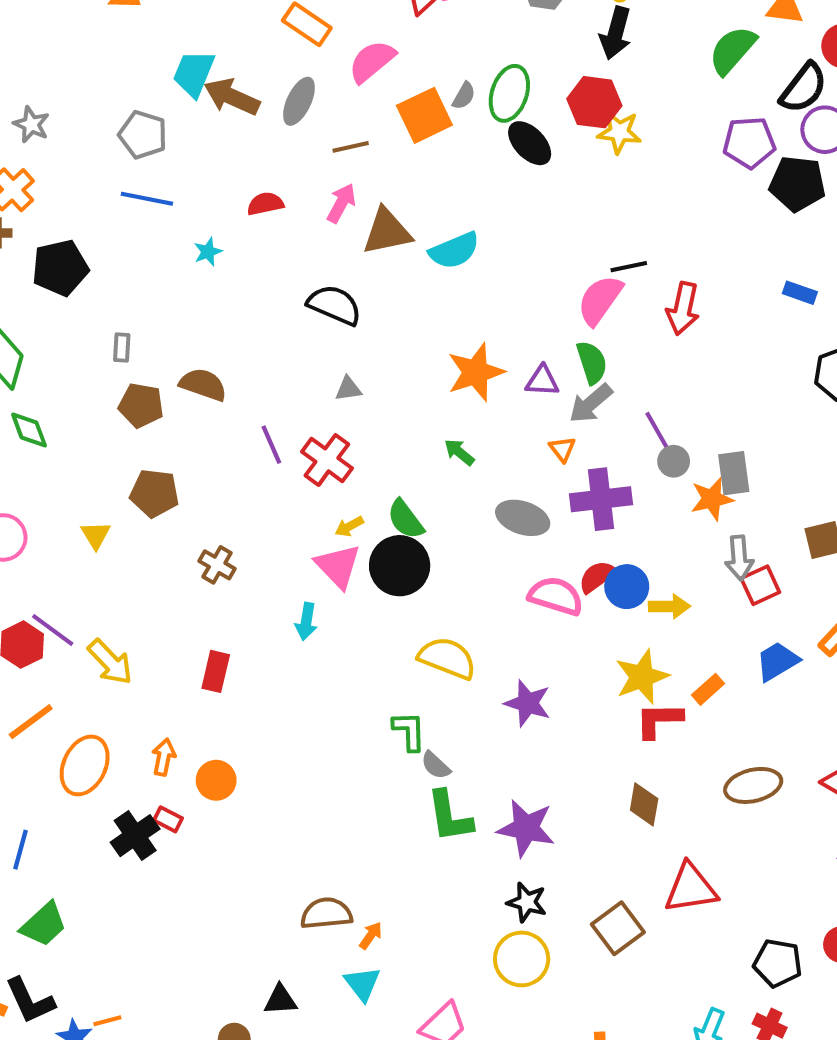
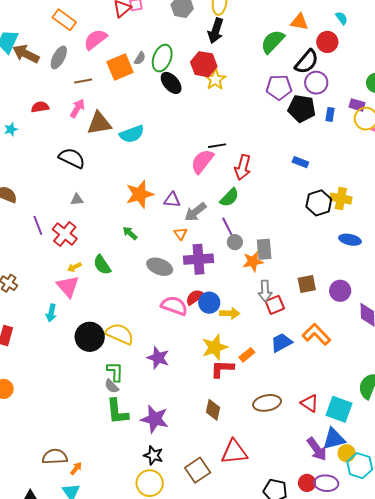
yellow star: (619, 132) -> (215, 79), turned 30
green semicircle: (592, 363) -> (229, 198), moved, turned 60
black circle: (400, 566) -> (90, 337), moved
green L-shape: (409, 731) -> (115, 372), moved

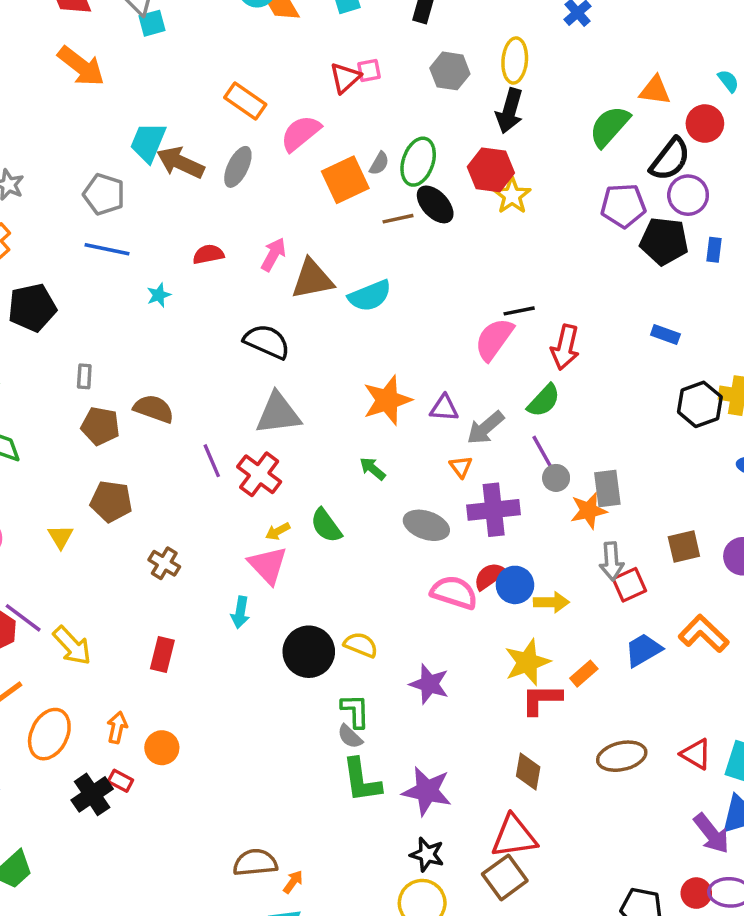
brown line: (83, 81) -> (398, 219), moved
gray triangle: (77, 200) -> (278, 413), size x2.0
yellow semicircle: (120, 334) -> (361, 645), size x0.7
red triangle: (234, 452) -> (514, 836), moved

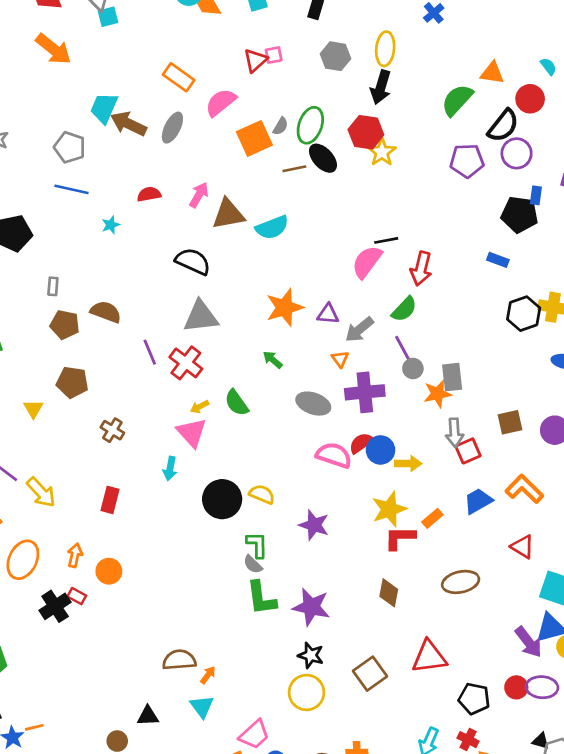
black pentagon: (664, 241) -> (520, 215), moved
red triangle: (696, 754) -> (522, 547), moved
red triangle: (514, 836) -> (429, 657), moved

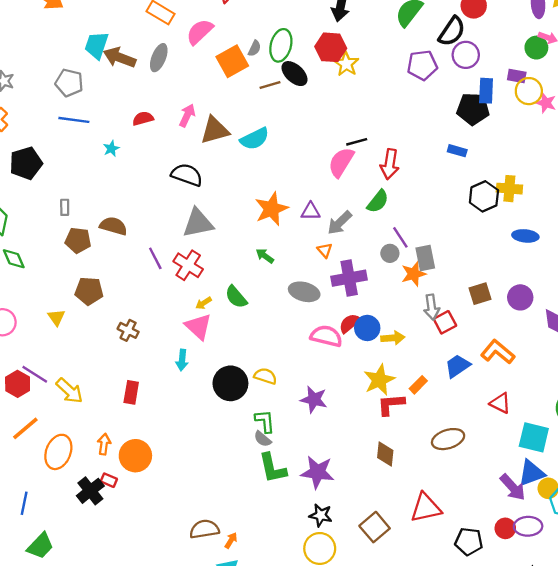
blue rectangle: (536, 195) -> (486, 91), size x1.5
purple line: (402, 348) -> (400, 237), moved
orange circle: (109, 571) -> (135, 456), size x1.4

